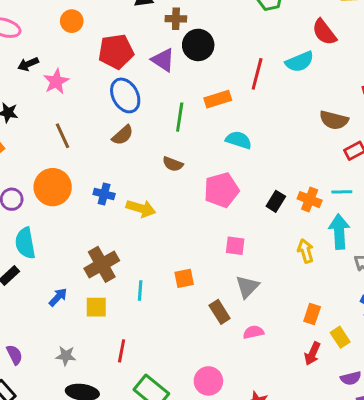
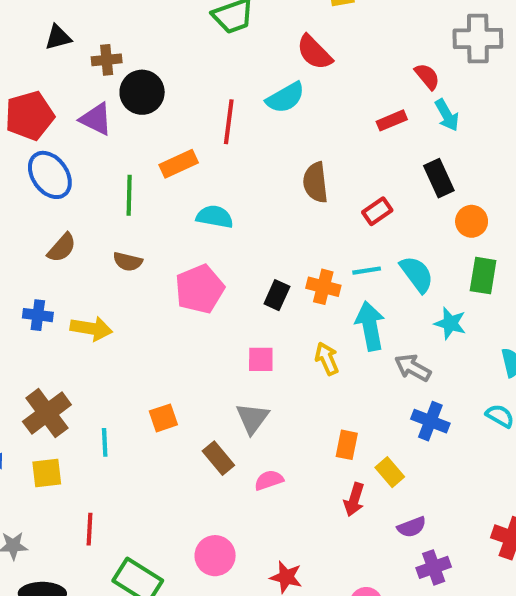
brown semicircle: (334, 120) -> (315, 182), moved, turned 76
brown semicircle: (123, 135) -> (62, 248), moved
pink square: (235, 246) -> (261, 359), moved

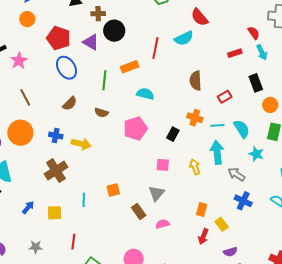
red pentagon: (29, 116) -> (59, 38), turned 30
orange cross: (323, 287) -> (195, 118), moved
brown cross: (47, 413) -> (56, 171), moved

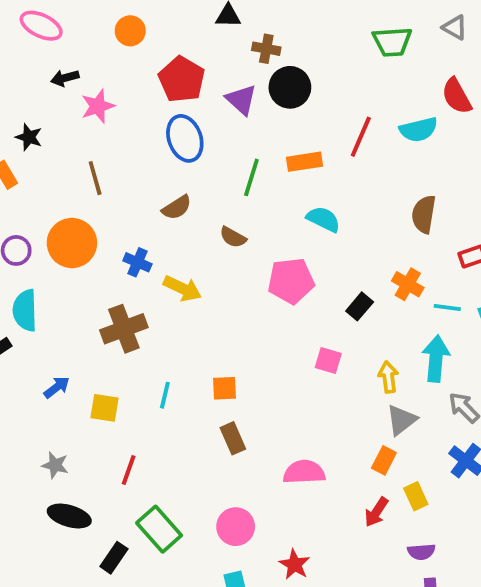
gray triangle: (157, 193) -> (402, 420), moved
brown rectangle: (139, 211) -> (233, 438), moved
pink semicircle: (162, 224) -> (304, 472), size x1.5

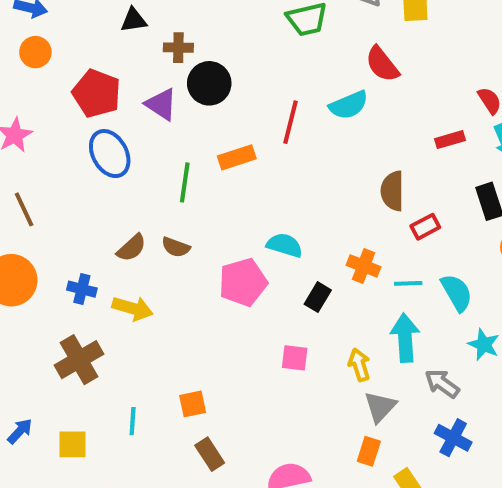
brown semicircle: (177, 208) -> (132, 248), moved
brown semicircle: (424, 214) -> (392, 191), moved
cyan semicircle: (323, 219) -> (285, 245), moved

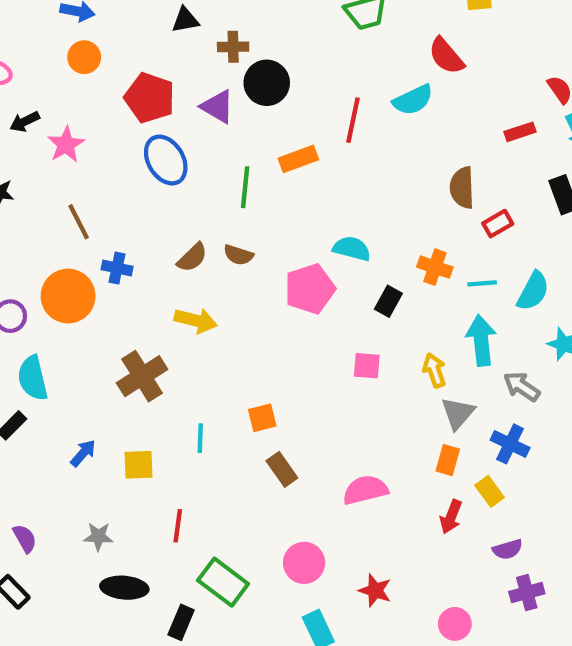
blue cross: (82, 289) -> (117, 268), moved
cyan semicircle: (457, 293) -> (533, 291), turned 60
blue cross: (453, 438) -> (510, 444), moved

